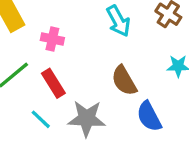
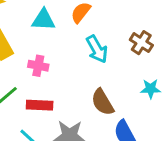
red rectangle: (53, 83) -> (40, 105), turned -55

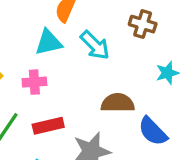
cyan triangle: (44, 20) -> (49, 42), moved
brown semicircle: (103, 102) -> (118, 103), turned 136

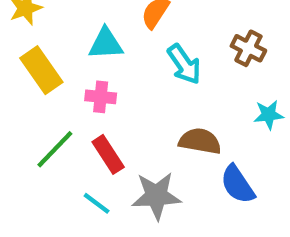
cyan triangle: (49, 42) -> (106, 44), moved
red rectangle: (48, 126) -> (108, 154), turned 60

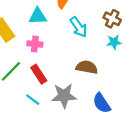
cyan star: (269, 115) -> (114, 42), moved
blue semicircle: (238, 184) -> (102, 103), moved

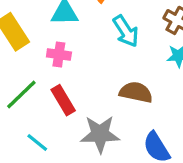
cyan line: (33, 100) -> (37, 142), moved

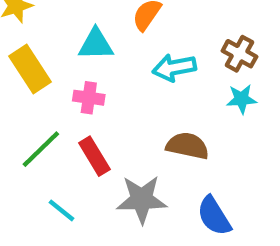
cyan arrow: (126, 31) -> (174, 68), turned 112

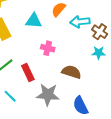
cyan arrow: (174, 68) -> (80, 22), moved
pink cross: (89, 98) -> (48, 48), moved

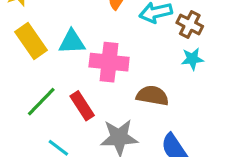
cyan triangle: (34, 21) -> (72, 42), moved
pink cross: (48, 48) -> (109, 62), size x1.6

